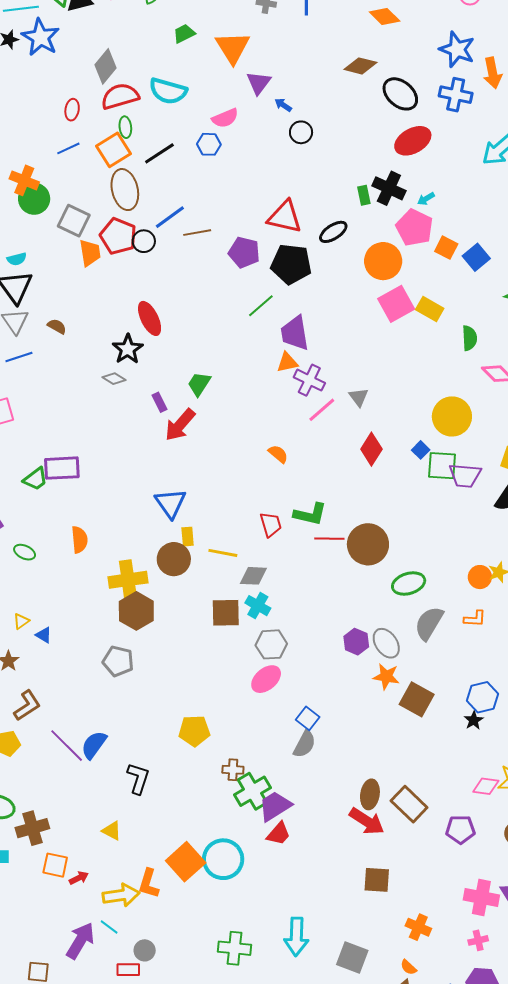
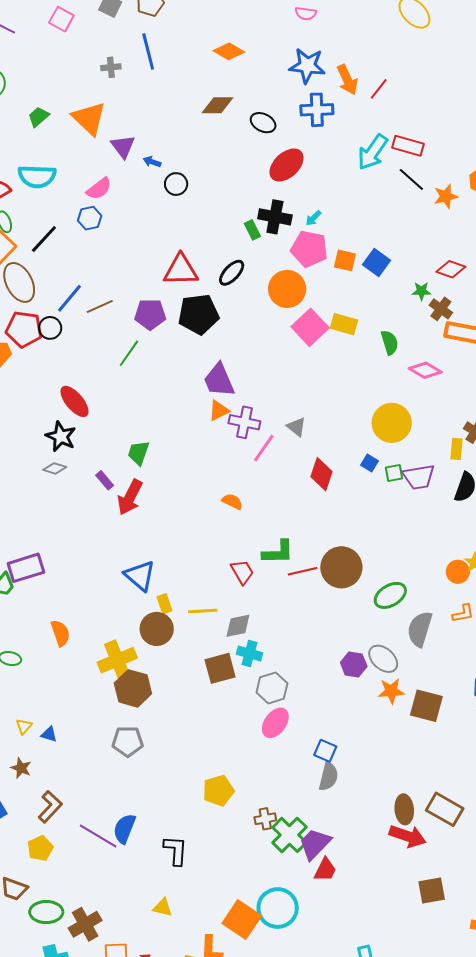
black ellipse: (400, 94) -> (263, 123), size x0.7
green line: (261, 306) -> (129, 353), moved
green square: (442, 466) -> (394, 473), size x0.6

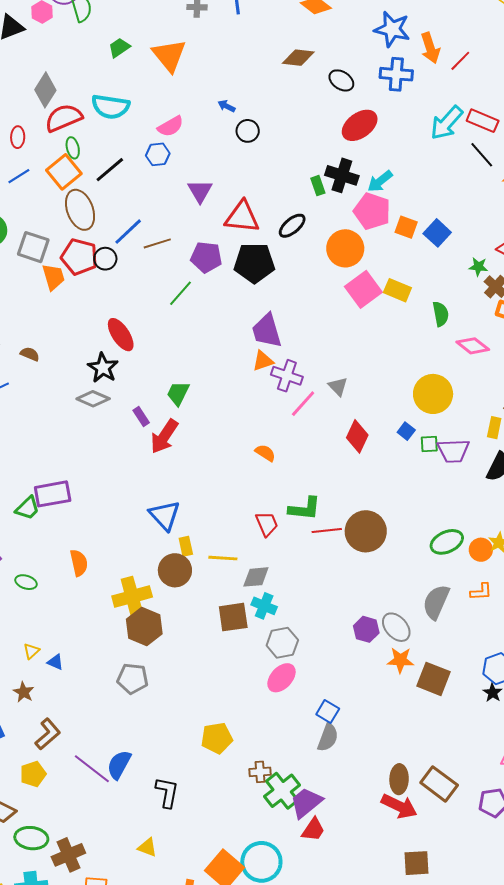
purple triangle: (123, 146) -> (200, 191), moved
cyan arrow: (313, 218) -> (380, 181), size x1.5
gray diamond: (55, 468) -> (93, 399), size x1.4
green ellipse: (390, 595) -> (447, 542), moved

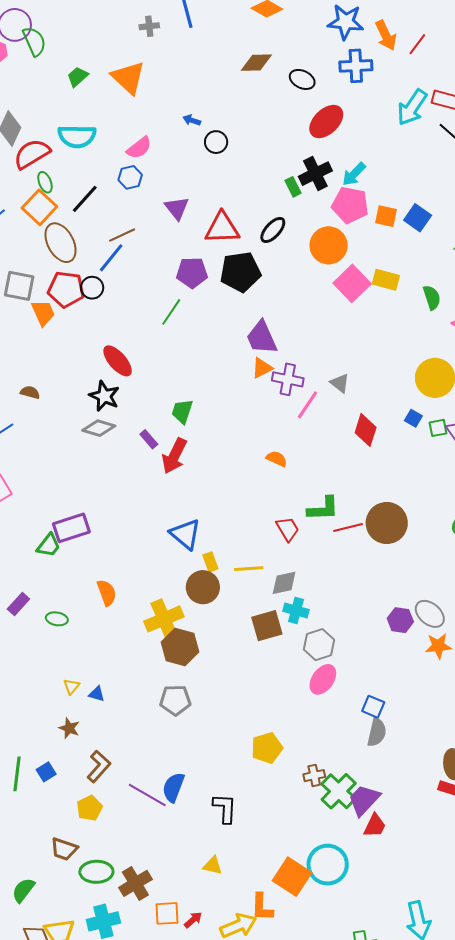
black cross: (342, 175) -> (315, 174), turned -36
brown line: (157, 243) -> (122, 235), moved

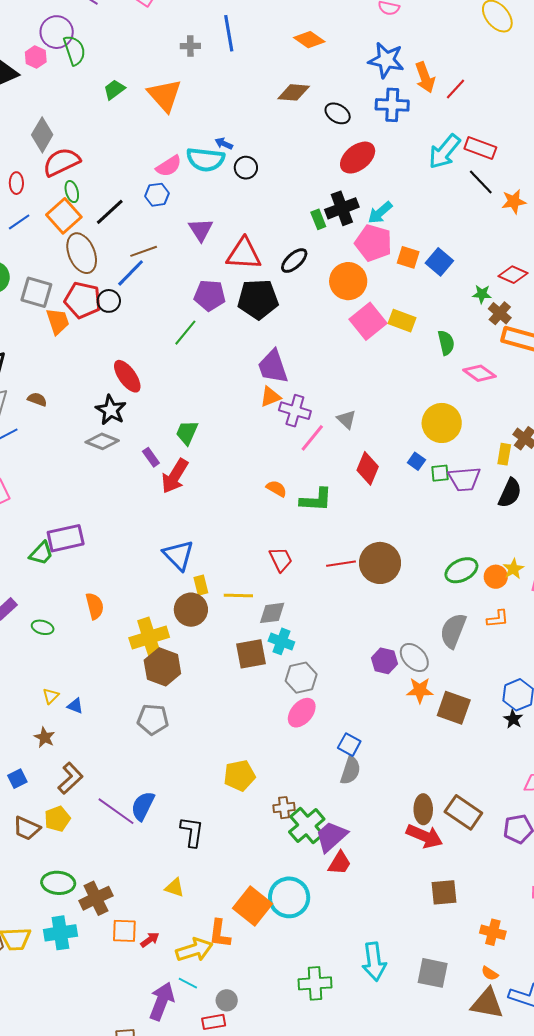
cyan semicircle: (77, 136) -> (206, 159), moved
green L-shape: (323, 509) -> (316, 500), moved
brown trapezoid: (64, 849) -> (27, 828), moved

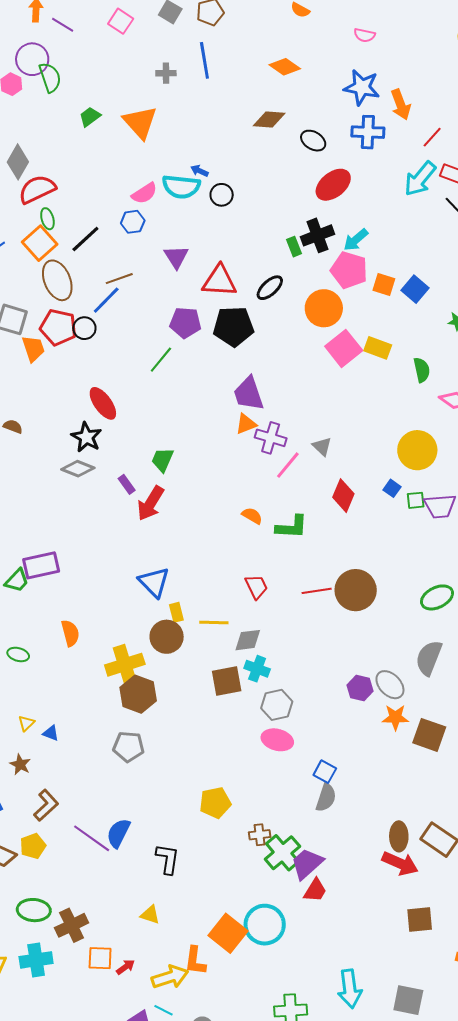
red line: (456, 89) -> (432, 137), moved
pink ellipse: (302, 713) -> (277, 740), turned 64

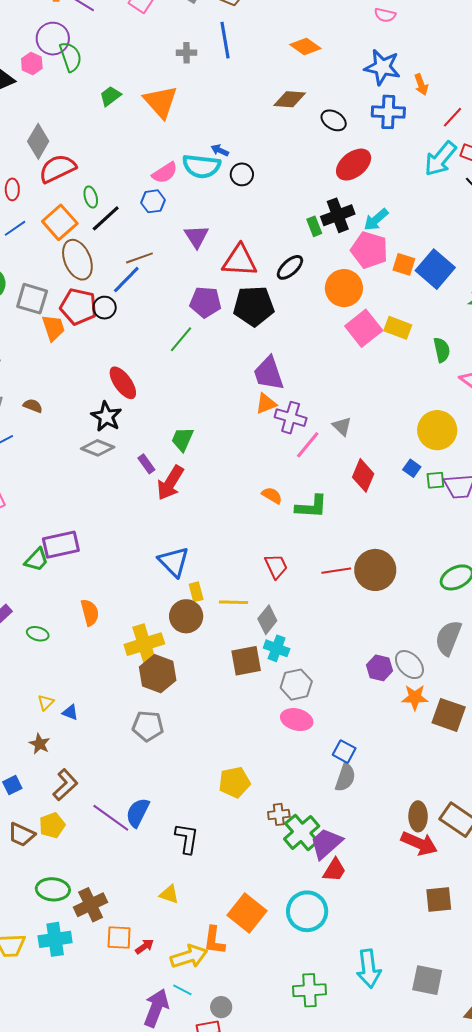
orange arrow: (401, 105) -> (421, 85), size x0.7
green ellipse: (47, 219) -> (91, 197), moved
blue square: (415, 289) -> (435, 269), size x1.4
gray diamond: (248, 640) -> (267, 620), turned -44
cyan circle: (265, 925) -> (307, 911), moved

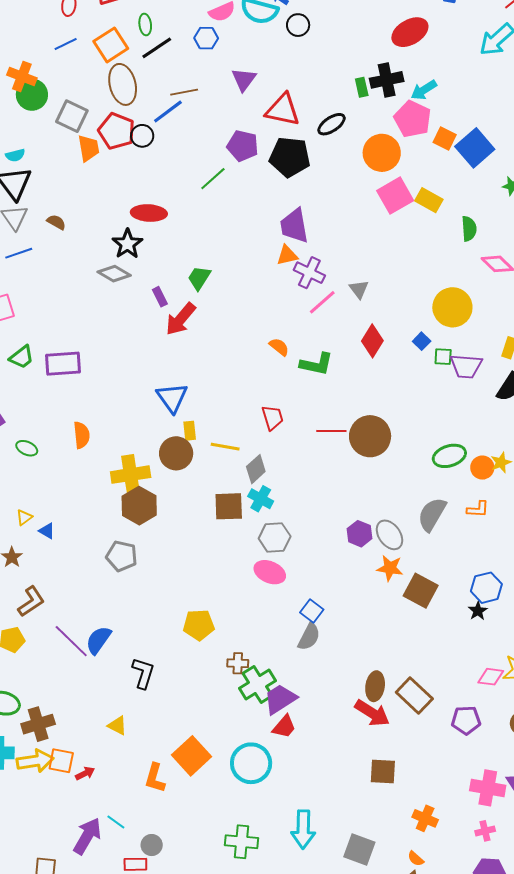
red ellipse: (123, 383) -> (149, 213), turned -60
green trapezoid: (36, 560) -> (22, 357), moved
yellow arrow: (189, 956) -> (35, 761), moved

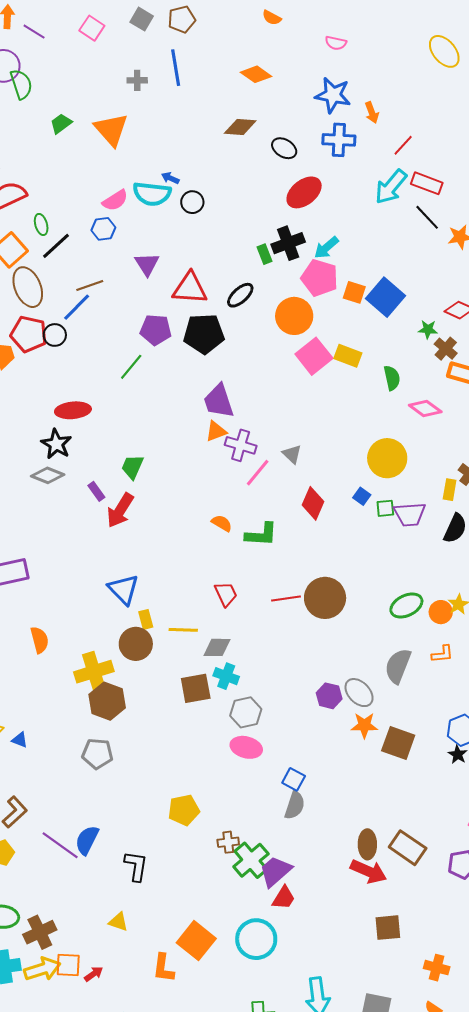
gray diamond: (256, 469) -> (217, 647), turned 52

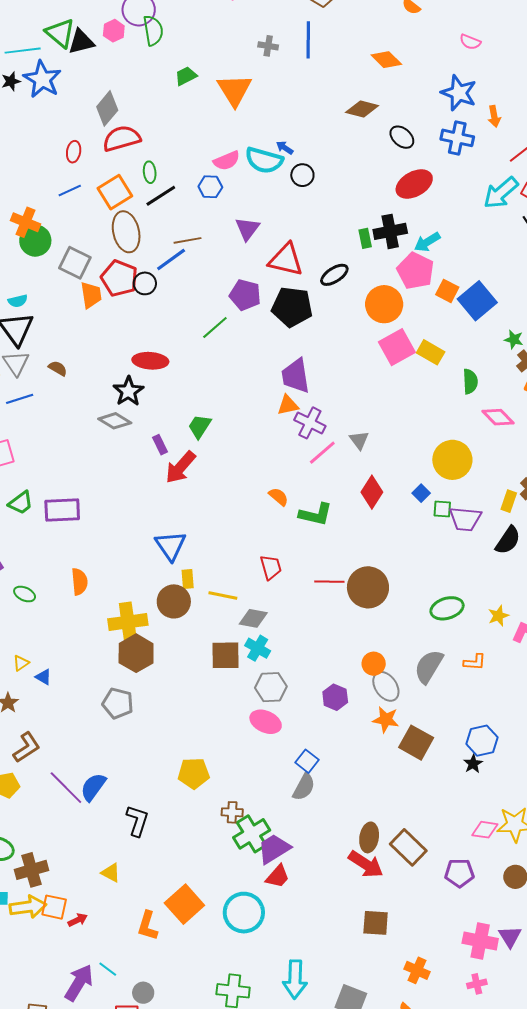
orange circle: (441, 612) -> (374, 664), moved
purple hexagon: (329, 696) -> (335, 697), moved

